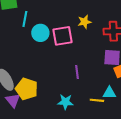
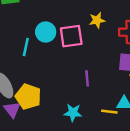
cyan line: (25, 19) -> (26, 47), moved

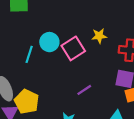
pink square: (71, 36) -> (73, 48), turned -30
purple line: (87, 78) -> (84, 90), turned 56

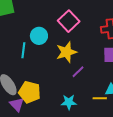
yellow star: (99, 36) -> (66, 52), moved, size x1.5
pink square: (73, 48) -> (69, 21), moved

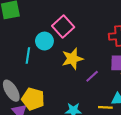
pink square: (69, 21) -> (63, 27), moved
purple line: (78, 72) -> (92, 76), moved

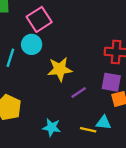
pink square: (63, 27) -> (39, 19), moved

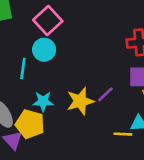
yellow star: (60, 69) -> (80, 101), moved
cyan star: (52, 127) -> (43, 101), moved

